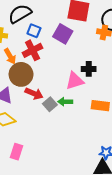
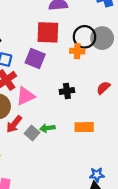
pink triangle: (75, 81) -> (25, 96), moved
red arrow: (34, 93) -> (14, 124), turned 114

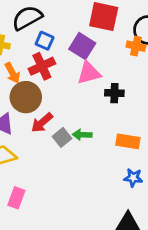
pink triangle: (25, 96) -> (89, 73), moved
blue star: (97, 175) -> (133, 178), moved

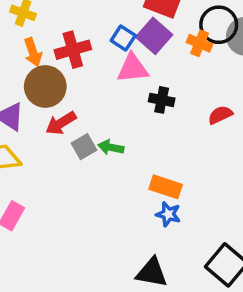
blue square: (45, 41) -> (123, 38), moved
purple square: (82, 46) -> (154, 36), moved
orange rectangle: (128, 141) -> (166, 187), moved

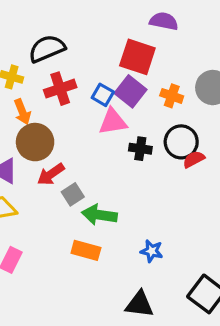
black circle: (219, 25) -> (181, 142), moved
red cross: (73, 50) -> (60, 89), moved
green arrow: (111, 147) -> (99, 215), moved, size x1.5
orange rectangle: (166, 187) -> (86, 250), moved

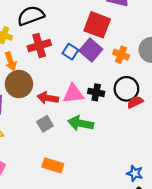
pink triangle: (113, 122) -> (73, 94), moved
red arrow: (51, 174) -> (48, 98), moved, turned 42
green arrow: (99, 215) -> (81, 123), moved
blue star: (152, 251) -> (135, 173), moved

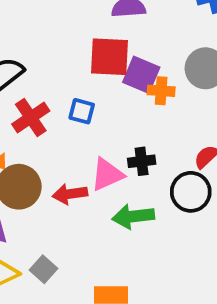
purple square: (91, 50) -> (141, 75), moved
black circle: (126, 89) -> (191, 192), moved
gray square: (45, 124) -> (43, 269), moved

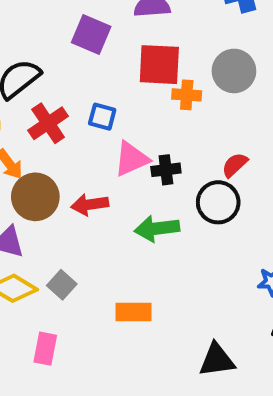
red square: (109, 57) -> (159, 65), moved
purple square: (141, 75) -> (91, 35), moved
pink triangle: (107, 174) -> (131, 159), moved

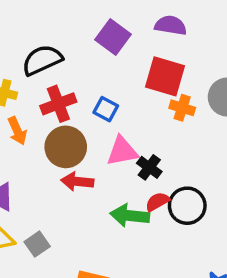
red semicircle: (235, 165) -> (157, 202), moved
black cross: (166, 170) -> (149, 167), turned 30
brown circle: (35, 197) -> (66, 147), moved

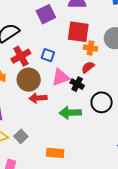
purple square: (113, 37) -> (46, 14), turned 36
red semicircle: (157, 202) -> (88, 67), moved

